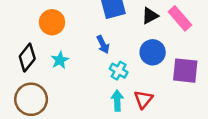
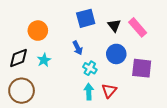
black triangle: (150, 16) -> (114, 25), turned -40
black diamond: (27, 58) -> (18, 58), turned 30

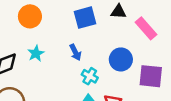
black triangle: (114, 25) -> (118, 12), moved, turned -48
orange circle: (38, 31) -> (30, 16), moved
cyan star: (44, 60) -> (36, 53), moved

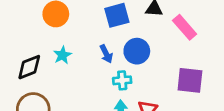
blue circle: (121, 59) -> (137, 51), moved
cyan cross: (90, 76) -> (122, 80), turned -35

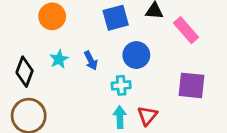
blue arrow: (106, 54) -> (91, 61), moved
black diamond: (29, 67) -> (25, 72), turned -48

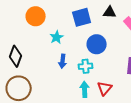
cyan star: (59, 59) -> (57, 37), moved
blue arrow: (91, 61) -> (63, 61), moved, turned 32

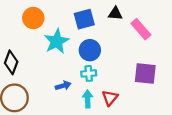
cyan star: (57, 37) -> (57, 41), size x1.6
blue circle: (97, 44) -> (90, 50), moved
blue arrow: (63, 61) -> (63, 86), moved, turned -112

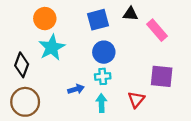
cyan star: (57, 41) -> (52, 47), moved
red triangle: (110, 98) -> (136, 100), moved

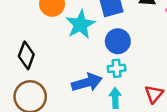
cyan star: (52, 47) -> (80, 24), moved
blue arrow: (76, 89) -> (87, 82), size x1.6

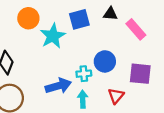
blue circle: (118, 41) -> (105, 61), moved

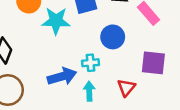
cyan star: (53, 36) -> (56, 21), turned 30
blue circle: (105, 61) -> (113, 37), moved

